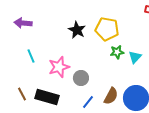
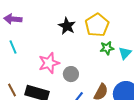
yellow pentagon: (107, 29) -> (97, 25), turned 30
cyan line: (31, 56) -> (13, 47), moved

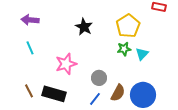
yellow pentagon: (97, 25) -> (128, 26), moved
gray circle: (71, 74) -> (99, 78), moved

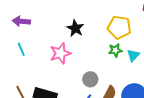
yellow pentagon: (128, 26) -> (119, 27), turned -30
pink star: (66, 64) -> (60, 53), moved

